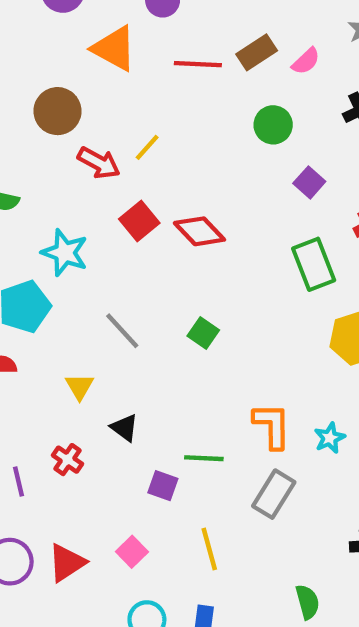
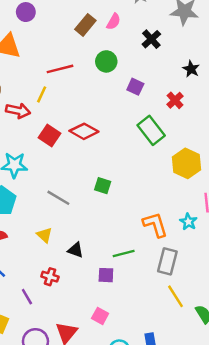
red line: (198, 64) -> (60, 69), moved
yellow line: (209, 549) -> (176, 296), moved

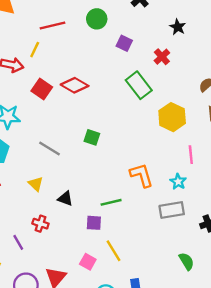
cyan star: (188, 222) -> (178, 182), moved
gray rectangle: (167, 261) -> (172, 210), moved, turned 65
yellow line: (176, 296) -> (114, 251), moved

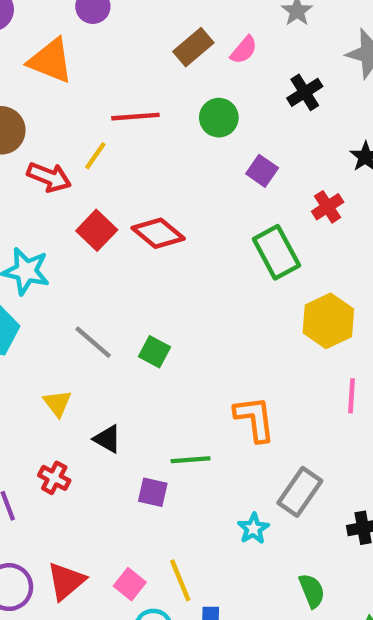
green square: (92, 137) -> (155, 352), moved
cyan star: (178, 182) -> (253, 529), moved
gray rectangle: (172, 210) -> (300, 492), turned -55
yellow line: (114, 251) -> (180, 580), moved
pink square: (88, 262) -> (130, 584), moved

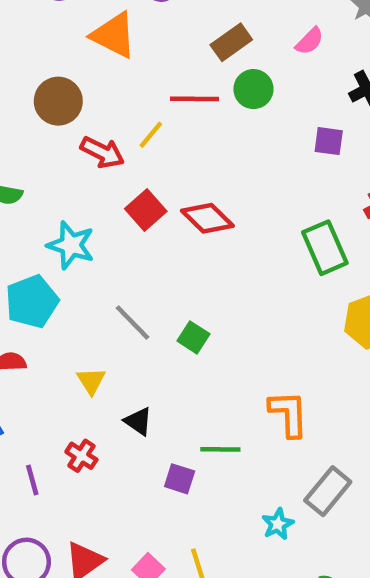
brown rectangle: (193, 47) -> (231, 42), moved
green circle: (219, 118) -> (253, 89), moved
purple square: (262, 171) -> (329, 141), moved, turned -32

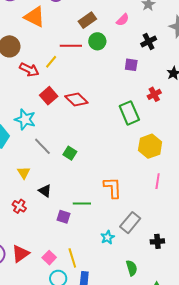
cyan star: (71, 245) -> (25, 119), moved

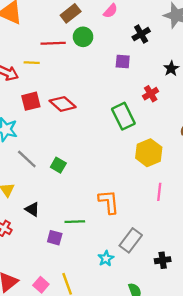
yellow line: (51, 62) -> (32, 63), turned 56
red square: (49, 96) -> (31, 101), turned 30

